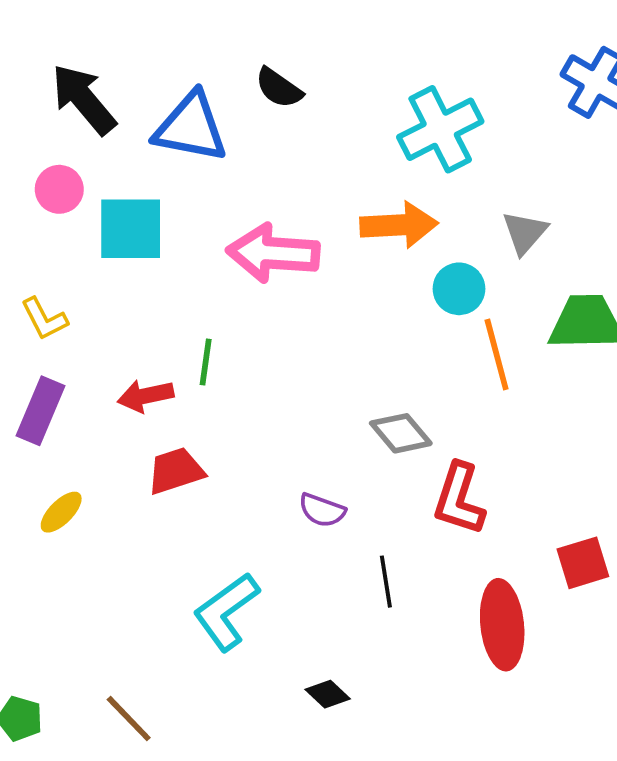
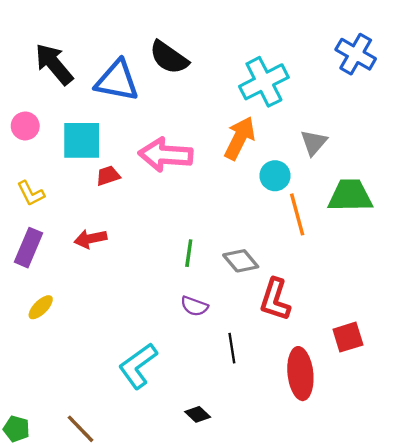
black semicircle: (279, 88) -> (169, 57), size x1.4
pink circle: (59, 189) -> (25, 126), moved
orange arrow: (399, 225) -> (240, 138), turned -60
green line: (206, 362) -> (189, 253), moved
red trapezoid: (176, 471) -> (108, 176), moved, size x0.7

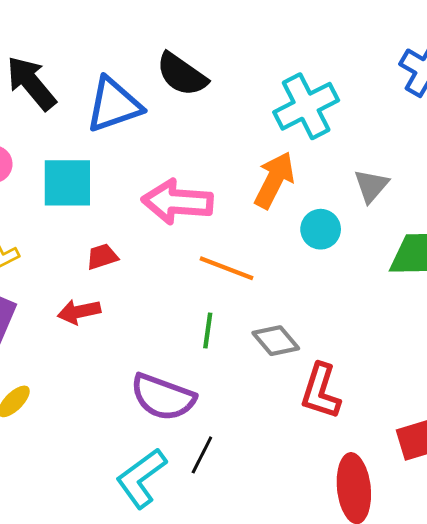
blue triangle: (117, 81) -> (114, 105), turned -30
red trapezoid: (108, 176) -> (102, 257), moved
orange line: (297, 214) -> (227, 268), moved, turned -54
purple semicircle: (194, 306) -> (163, 397), moved, size x1.8
black line: (232, 348) -> (202, 455), moved, turned 36

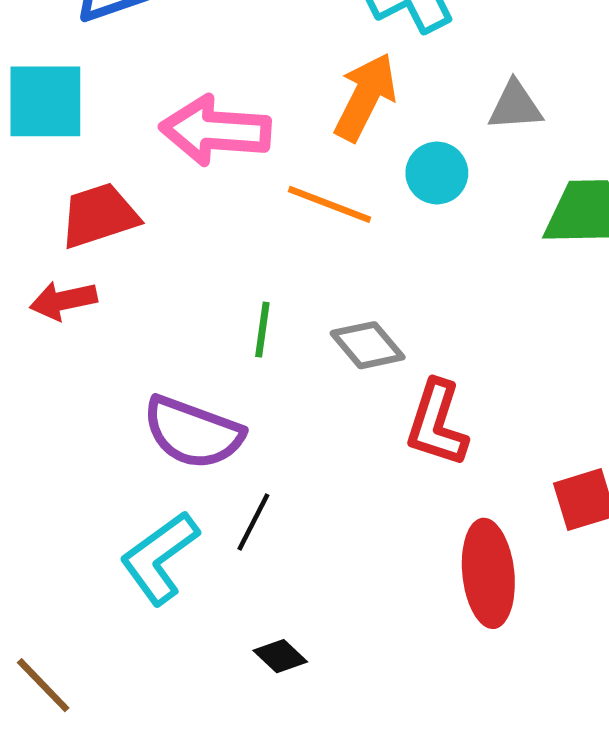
gray triangle: (371, 186) -> (515, 106), turned 45
red trapezoid: (102, 257) -> (99, 215), size x1.6
orange line: (227, 268) -> (330, 204), moved

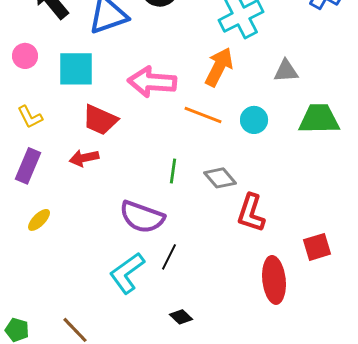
cyan circle: (437, 173) -> (254, 120), moved
red trapezoid: (99, 215) -> (100, 120), turned -138

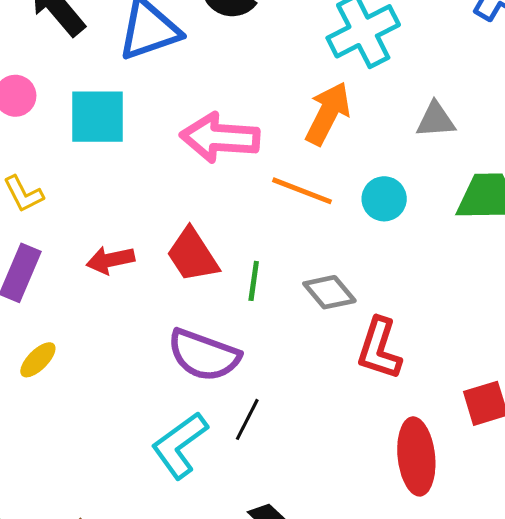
red trapezoid: (100, 120) -> (192, 255), moved, turned 33

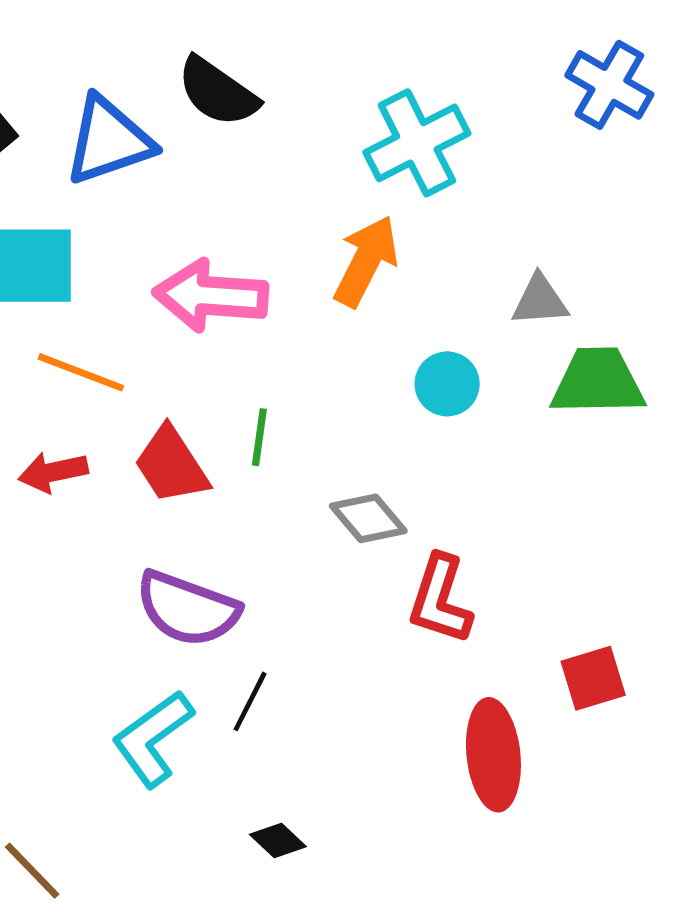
gray triangle: (436, 120) -> (540, 300), moved
orange line: (302, 191) -> (81, 372), moved
green line: (254, 281) -> (259, 437), moved

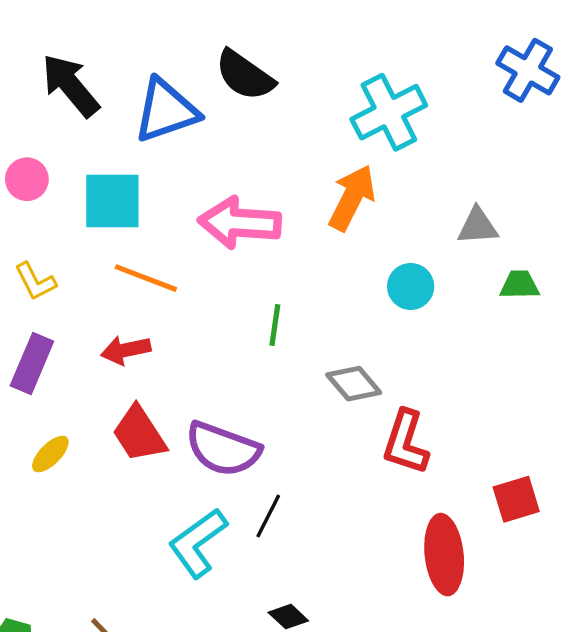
green trapezoid: (598, 382) -> (520, 285), size x0.6
red trapezoid: (171, 465) -> (139, 434), moved

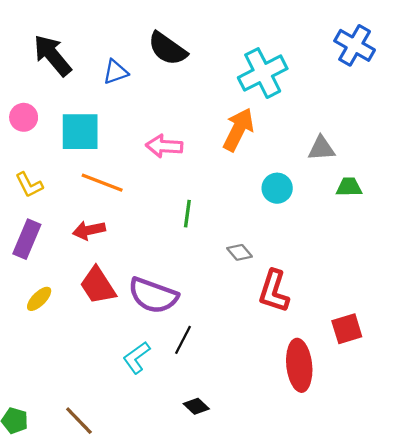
blue triangle: (166, 111) -> (115, 72), size x0.6
pink arrow: (240, 223) -> (164, 146), size x0.7
gray diamond: (354, 384) -> (239, 252), size x0.7
cyan L-shape: (198, 543) -> (137, 358), size x0.7

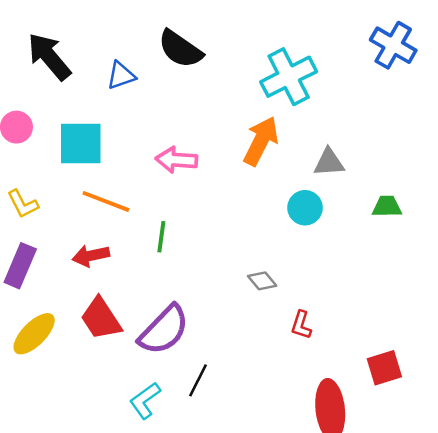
gray triangle: (321, 148) -> (329, 162), moved
green line: (187, 214) -> (161, 237), moved
red L-shape: (274, 291) -> (301, 325), size x0.6
purple semicircle: (153, 296) -> (164, 330), turned -66
yellow ellipse: (39, 299) -> (34, 334), size x1.5

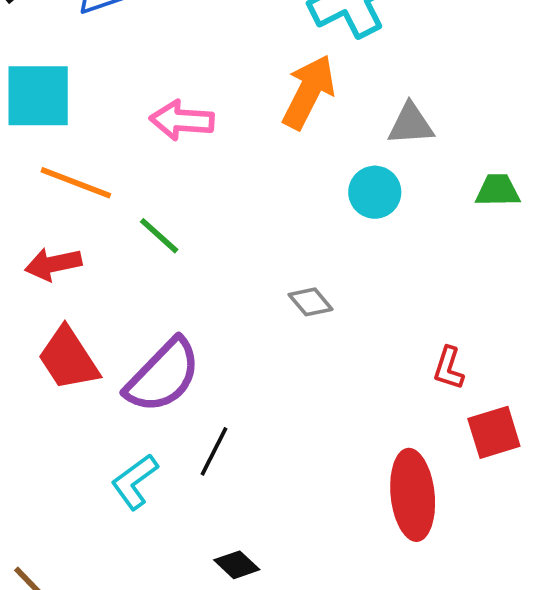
green line: (161, 237) -> (159, 236), turned -56
red L-shape: (301, 325) -> (449, 368), moved

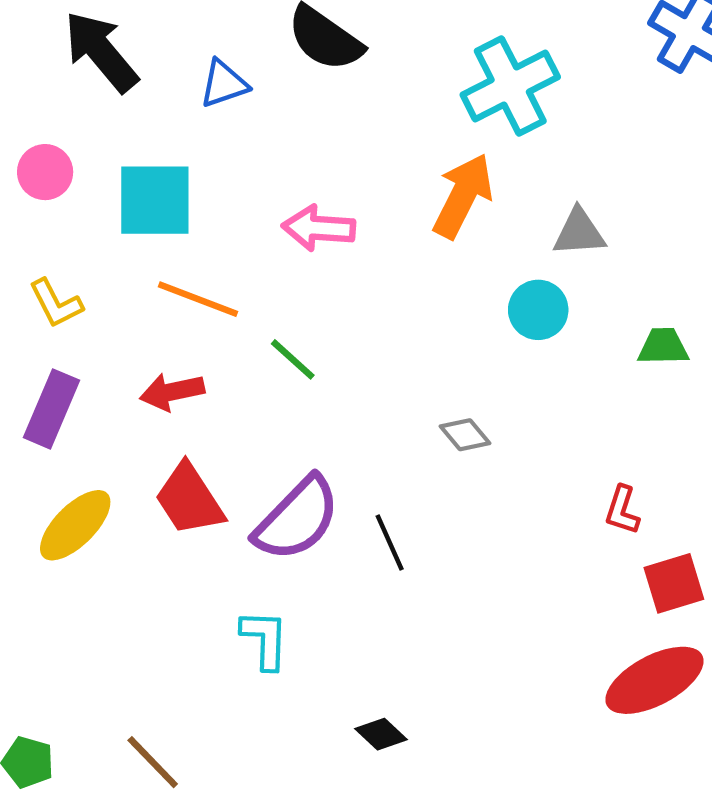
green trapezoid: (498, 190) -> (663, 346), moved
black line: (214, 451) -> (390, 542), moved, turned -51
cyan L-shape: (135, 482) -> (265, 639), turned 128
red ellipse: (413, 495) -> (654, 680), moved, turned 68

